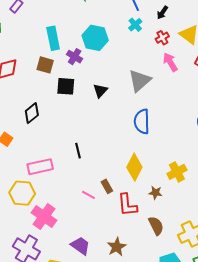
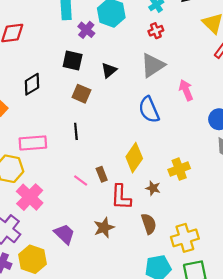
red cross: (162, 38) -> (156, 31), moved
pink arrow: (170, 62) -> (186, 90), moved
brown square: (45, 65) -> (81, 94), moved
blue semicircle: (142, 122) -> (149, 110), turned -30
brown star: (117, 247) -> (104, 228), moved

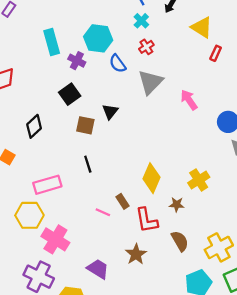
black square: (73, 61) -> (70, 94), turned -36
black triangle: (109, 70) -> (110, 112), moved
blue semicircle: (149, 110) -> (118, 63), moved, size x0.7

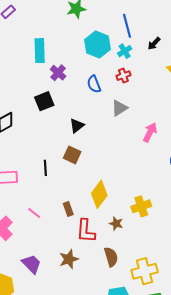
cyan hexagon: (98, 38) -> (98, 45), moved
gray triangle: (151, 82) -> (119, 108), size x0.7
pink arrow: (189, 100) -> (150, 132), turned 48
brown square: (85, 125) -> (72, 155), moved
pink line: (103, 212) -> (34, 213), moved

